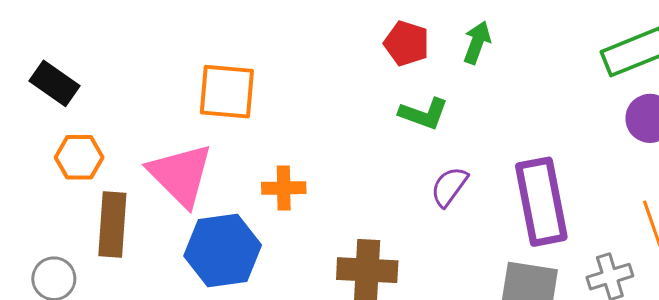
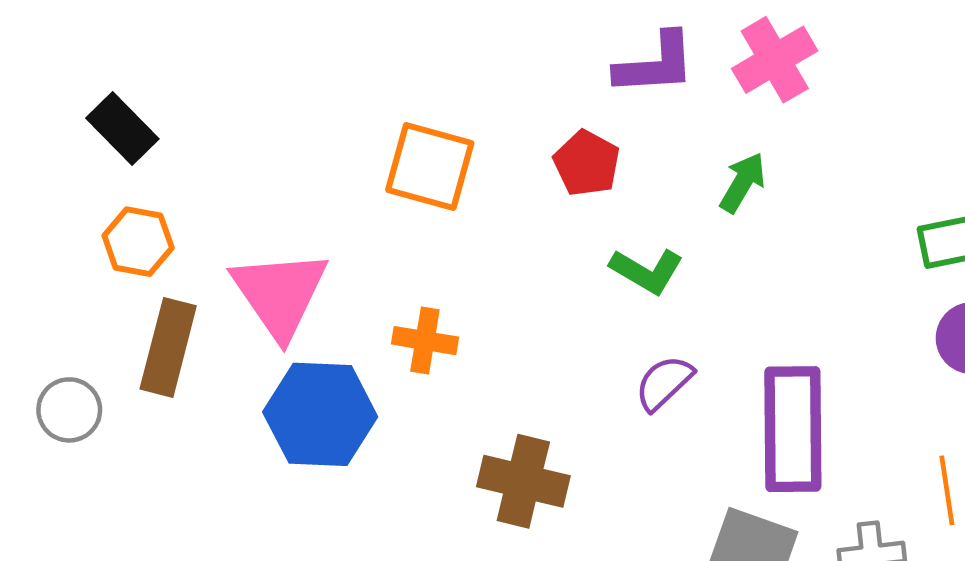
red pentagon: (407, 43) -> (587, 163), moved
orange square: (227, 92) -> (430, 166), moved

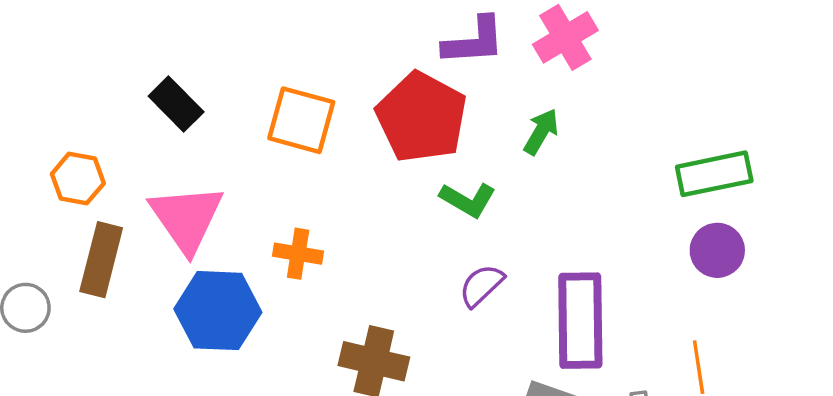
black rectangle: (122, 128) -> (176, 104), moved
red pentagon: (587, 163) -> (422, 117), size x1.8

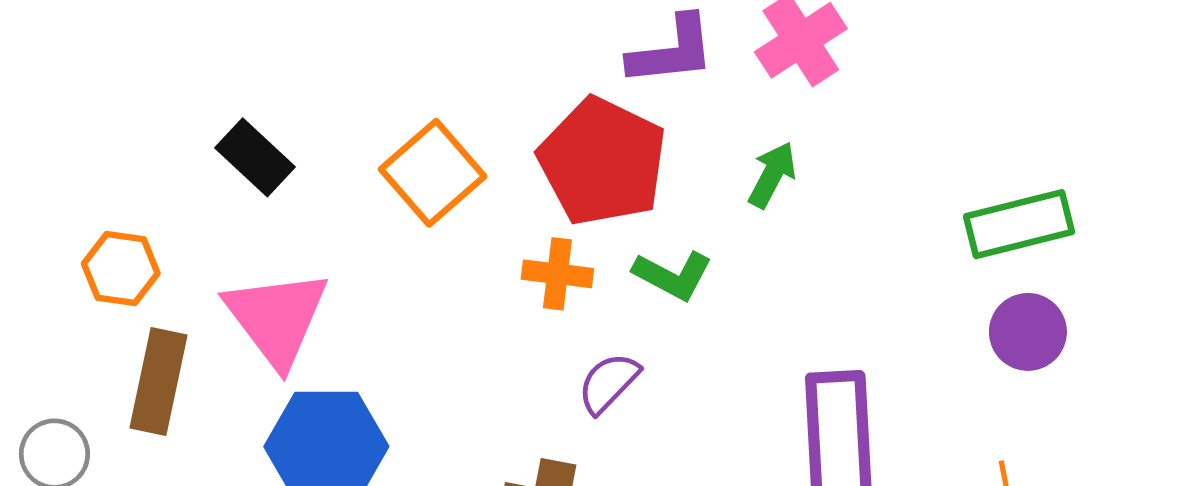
orange square: (301, 120) -> (433, 173), turned 36
orange cross: (298, 254) -> (557, 274), moved
purple semicircle: (481, 285) -> (608, 383), moved

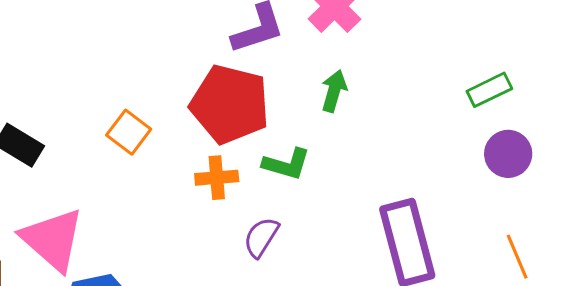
orange square: (433, 173) -> (129, 132), size x0.7
green rectangle: (1019, 224) -> (489, 90), size x0.7

